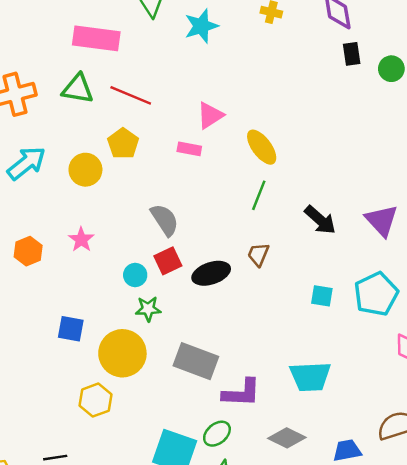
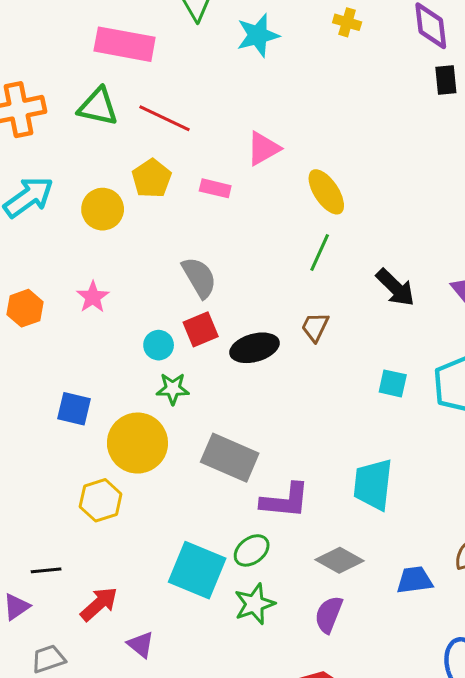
pink rectangle: (189, 149) -> (215, 188), moved
cyan trapezoid: (310, 377) -> (373, 484), turned 96

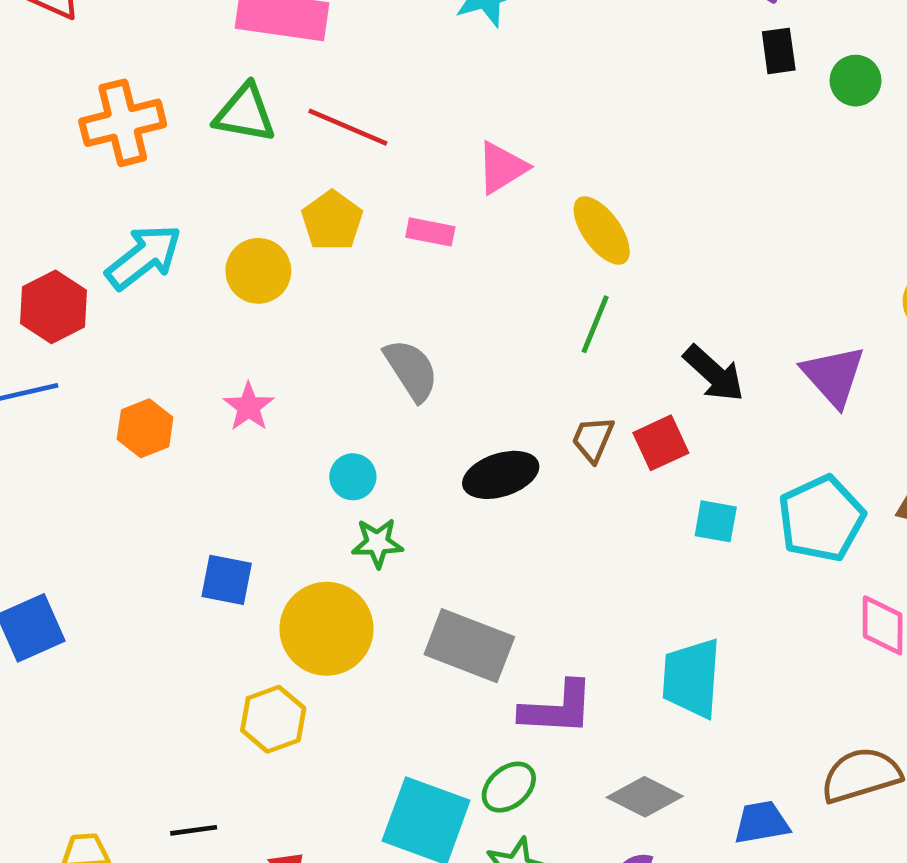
red square: (201, 329) -> (661, 443), moved

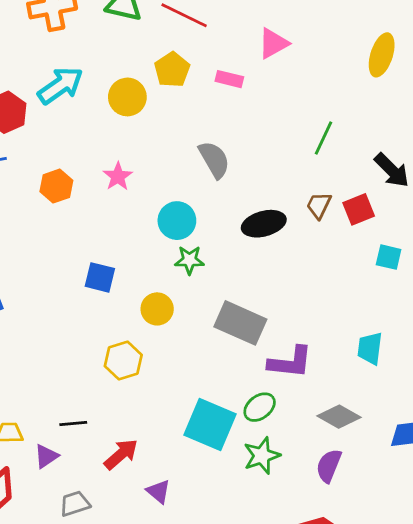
yellow ellipse: (602, 231) -> (382, 55), moved, turned 51
cyan circle: (353, 477) -> (177, 221), size x1.4
yellow circle: (327, 629) -> (157, 309), size x0.6
cyan trapezoid: (692, 678) -> (370, 348), size x0.7

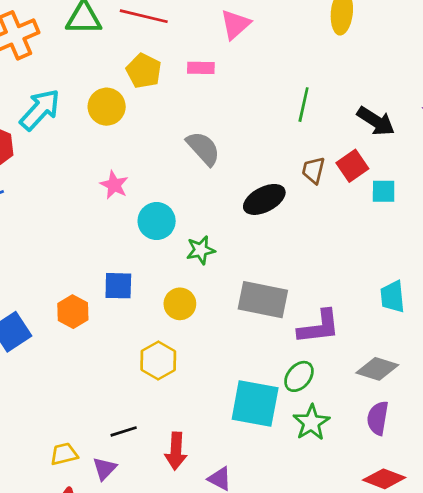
orange hexagon: (56, 186) -> (73, 312), moved
cyan circle: (177, 221) -> (157, 221), moved
cyan square: (389, 257) -> (384, 191), moved
red arrow: (121, 454) -> (176, 451), turned 147

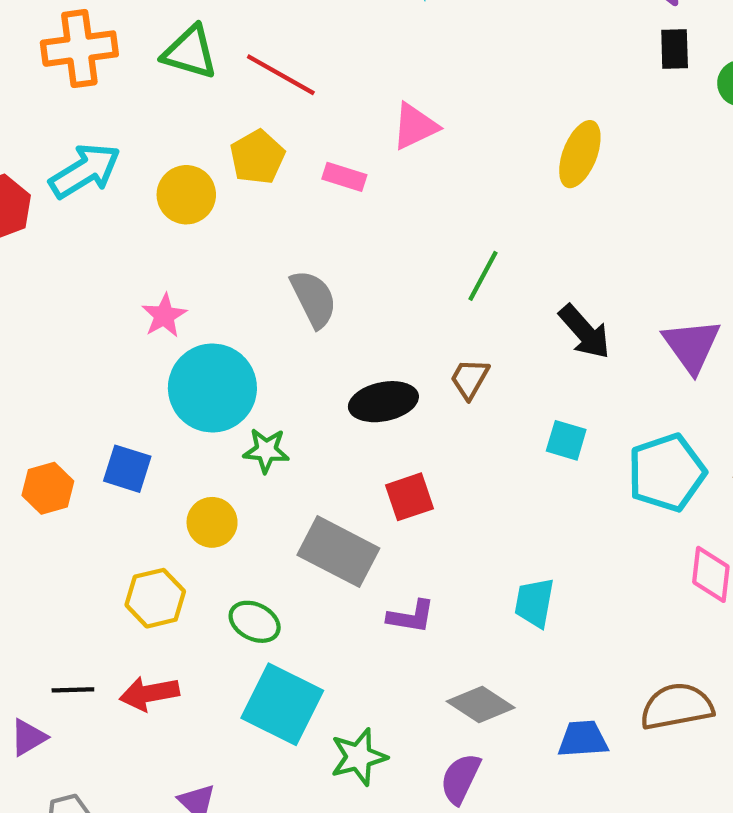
red square: (352, 166) -> (409, 497), moved
cyan circle: (157, 221) -> (212, 388), size x1.5
purple L-shape: (319, 327) -> (411, 616), size x0.7
green ellipse: (299, 376) -> (255, 622), moved, turned 60
red arrow: (176, 451) -> (149, 693), moved, turned 60

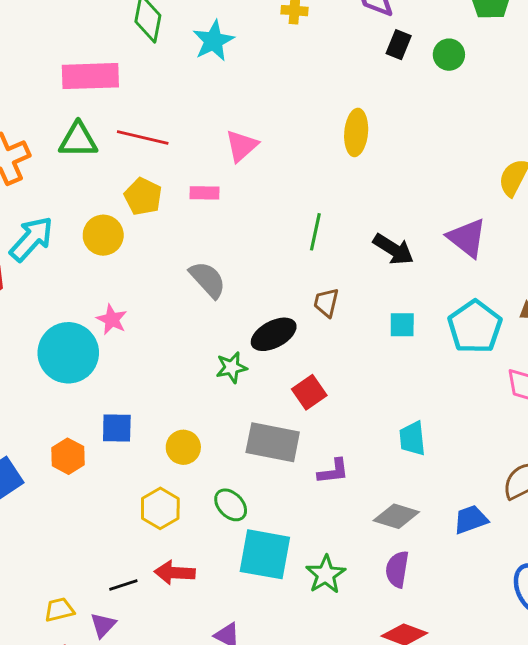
black rectangle: (675, 49) -> (399, 45), turned 40
cyan circle: (212, 388) -> (68, 353), moved
green star: (266, 450) -> (231, 367), moved
green ellipse: (255, 622) -> (231, 505), turned 36
red arrow: (149, 693) -> (175, 573), turned 30

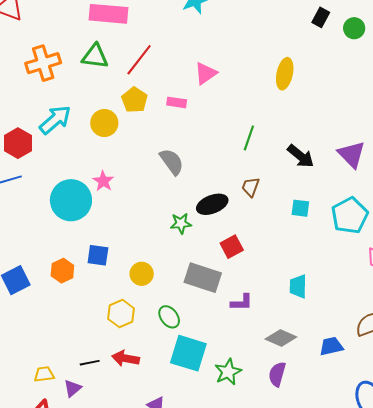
red line: (143, 137) -> (139, 60), turned -72

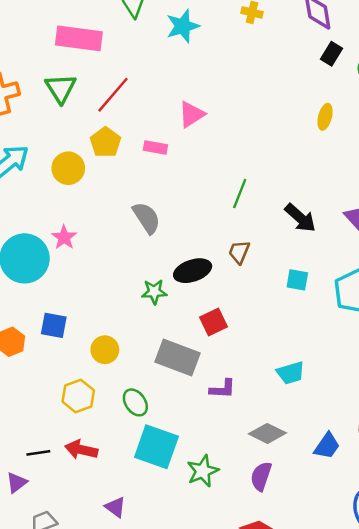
green triangle: (95, 56) -> (61, 88), turned 48
yellow ellipse: (285, 74) -> (325, 117), moved, size x0.7
cyan trapezoid: (298, 286) -> (291, 373), turned -110
blue trapezoid: (331, 346) -> (327, 446), turned 135

